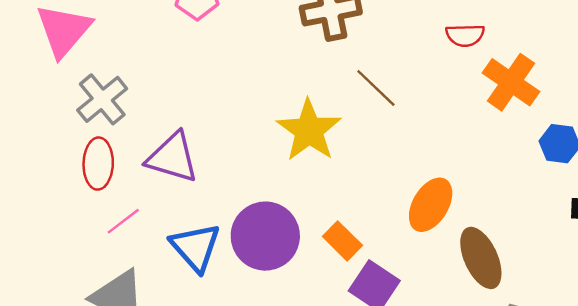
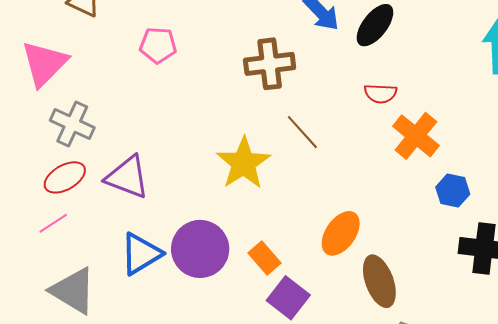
gray cross: (102, 99) -> (72, 124), turned -30
red ellipse: (98, 164) -> (65, 177), turned 54
pink line: (123, 221) -> (53, 223), moved
blue triangle: (195, 247) -> (141, 254), turned 36

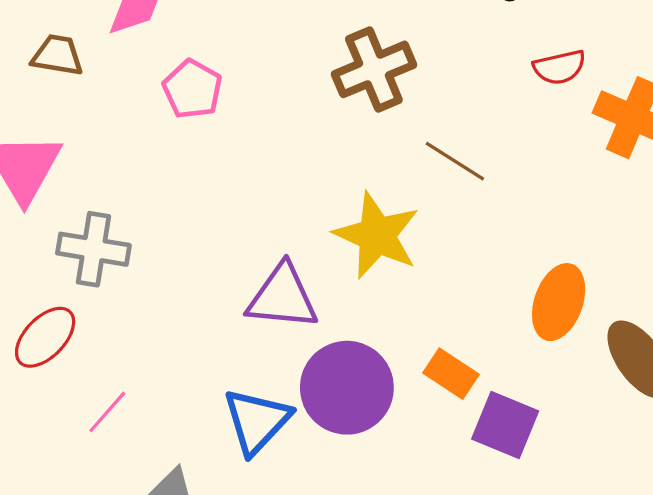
pink pentagon: (158, 45) -> (192, 89), turned -30
red ellipse: (65, 177) -> (45, 337), moved
purple triangle: (127, 177) -> (282, 297), moved

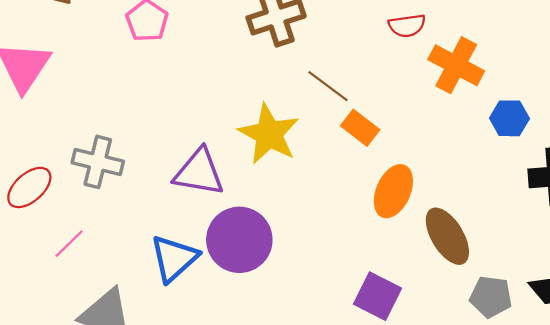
gray cross: (93, 249) -> (98, 162), moved
orange rectangle: (451, 374) -> (360, 128), moved
purple square: (505, 425) -> (378, 296), moved

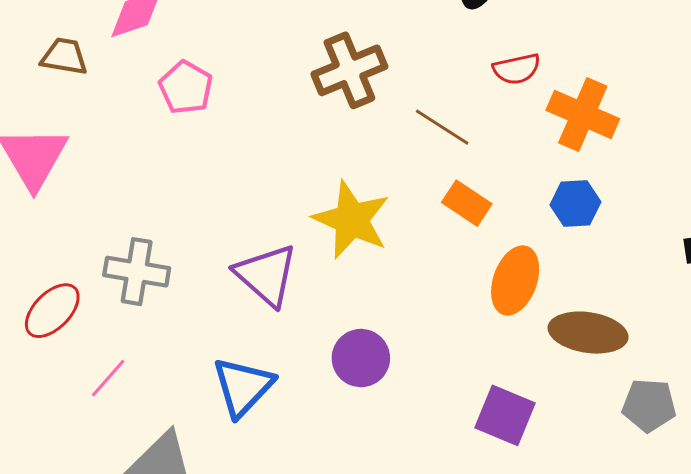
brown line: (328, 86) -> (442, 127), moved
blue hexagon: (509, 118) -> (575, 204), moved
purple triangle: (199, 172) -> (266, 275), turned 36
brown ellipse: (447, 236) -> (588, 333), turned -46
purple circle: (239, 240) -> (361, 358), moved, size x0.7

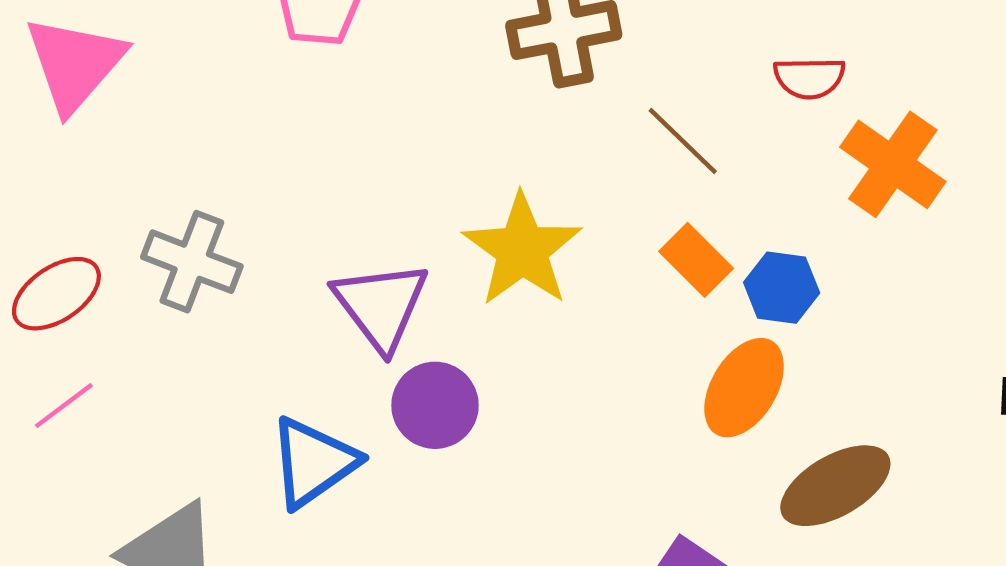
blue hexagon: (575, 204) -> (782, 288), moved
brown ellipse: (588, 333) -> (835, 486), turned -50
purple circle: (361, 358) -> (435, 405), moved
pink line: (108, 378) -> (64, 406), moved

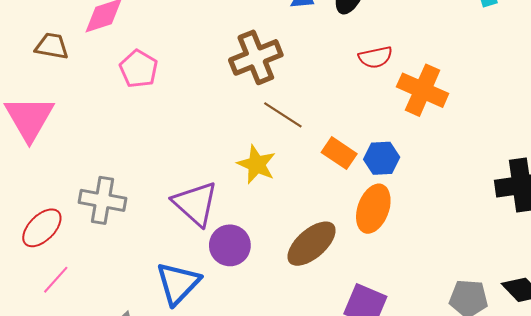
brown line: (683, 141) -> (283, 115), moved
yellow star: (522, 250) -> (257, 164), size x0.7
brown ellipse: (835, 486) -> (312, 244), moved

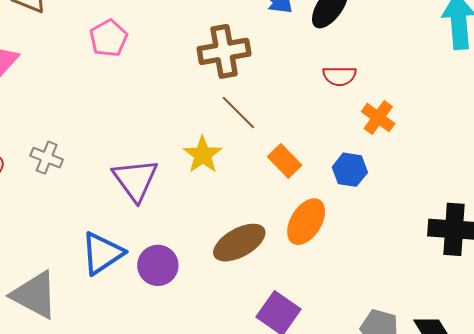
orange cross: (423, 90) -> (378, 118), size x0.7
blue hexagon: (382, 158) -> (350, 170), moved
gray cross: (103, 200) -> (47, 158), size x0.7
purple circle: (230, 245) -> (158, 265), moved

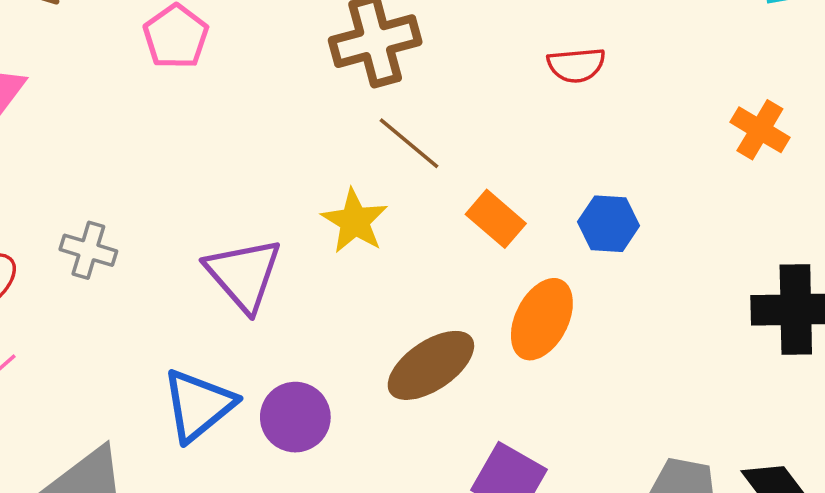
orange cross: (378, 118) -> (760, 130), moved

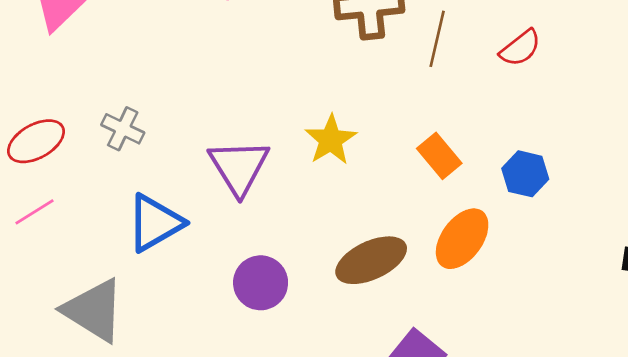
red semicircle: (576, 65) -> (520, 48), turned -42
brown line: (409, 143) -> (437, 39), moved, turned 54
blue triangle: (198, 405) -> (155, 223), moved

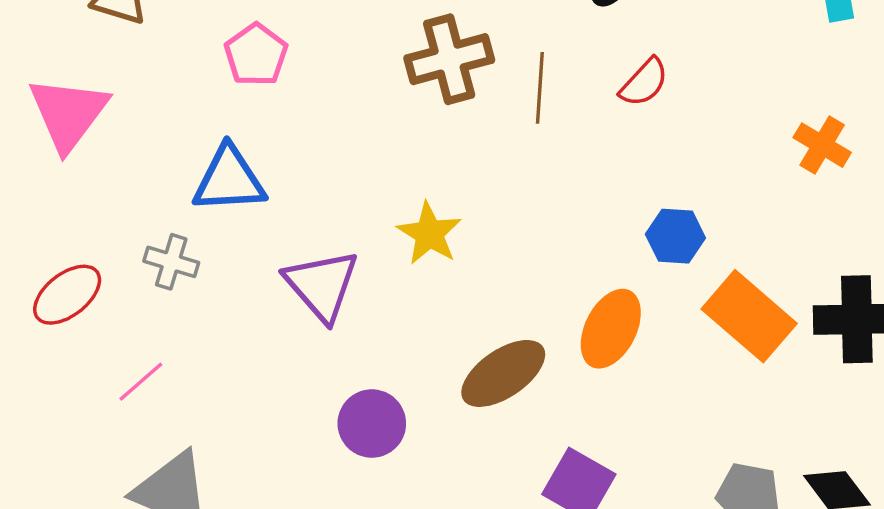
orange rectangle: (439, 156) -> (749, 316), moved, size x1.6
pink line: (34, 212) -> (141, 382), moved
blue triangle: (155, 223) -> (229, 180), moved, turned 36

